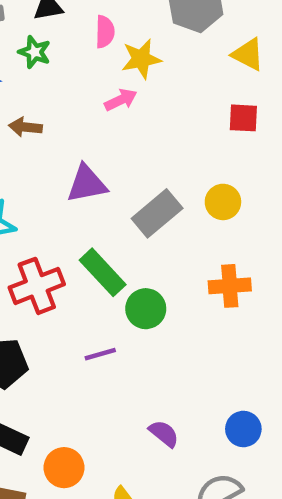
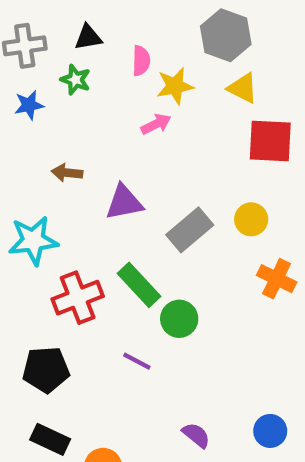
yellow triangle: (248, 54) -> (243, 88), moved
red square: (243, 118) -> (270, 141), size x1.6
brown arrow: (25, 127) -> (67, 173), moved
orange cross: (230, 286) -> (277, 279), moved, turned 30
purple line: (100, 354) -> (137, 361), turned 44

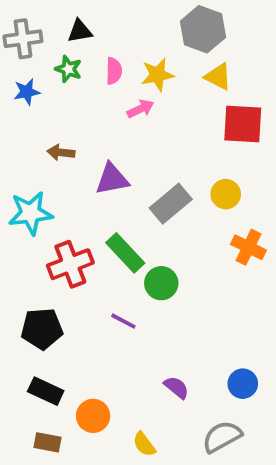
pink semicircle: (141, 61) -> (114, 71), moved

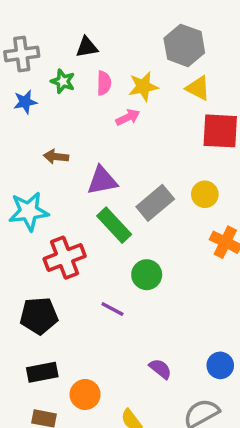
black triangle: (80, 31) -> (87, 47), moved
green rectangle: (125, 253) -> (114, 225), moved
black rectangle: (46, 391) -> (42, 372), turned -36

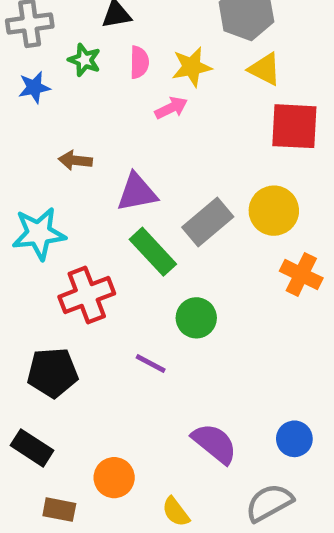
yellow circle: (205, 194) -> (274, 211), size x1.4
purple semicircle: (160, 369) -> (215, 443), size x1.5
black rectangle: (42, 372) -> (32, 448), moved, turned 44

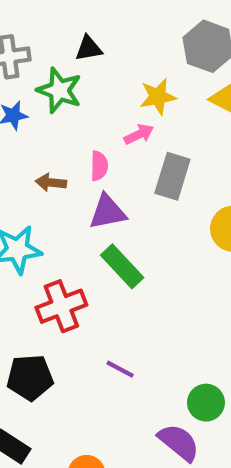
green star: (84, 60) -> (59, 90), size x1.5
pink semicircle: (139, 62) -> (99, 166), moved
gray rectangle: (208, 222) -> (172, 176), moved, turned -33
green circle: (196, 318) -> (206, 403), moved

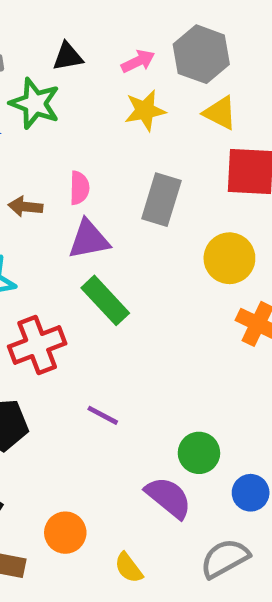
pink arrow: (139, 134) -> (138, 61), moved

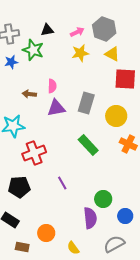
gray rectangle: (161, 200) -> (86, 103), moved
green rectangle: (105, 300) -> (88, 145), moved
purple line: (103, 415) -> (62, 183), turned 32
purple semicircle: (168, 497) -> (90, 218), turned 45

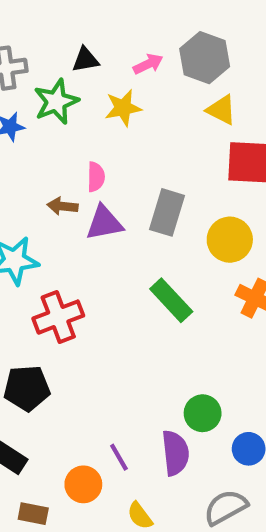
green star: (33, 50) -> (56, 102), turned 30
yellow star: (80, 53) -> (123, 108), moved
brown arrow: (29, 94) -> (62, 206), moved
purple line: (62, 183) -> (119, 457), moved

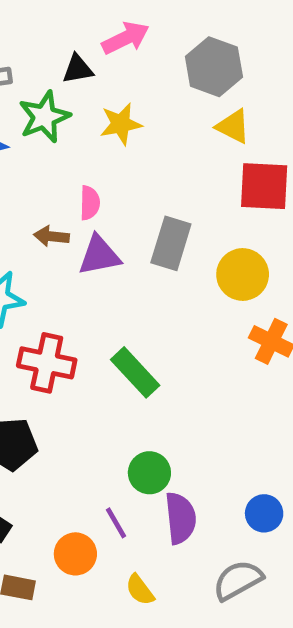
pink arrow: (148, 64) -> (126, 38), moved, size x1.4
green rectangle: (171, 300) -> (135, 372), moved
red cross: (58, 317) -> (47, 363), turned 33
green circle: (203, 413) -> (149, 473), moved

